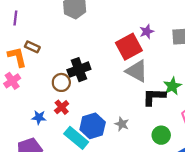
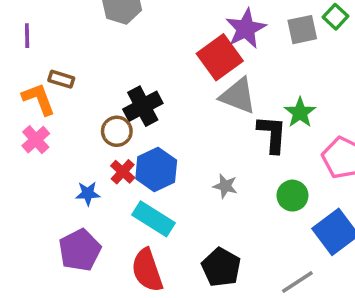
purple star: (147, 32) -> (246, 29), size x1.6
black L-shape: (154, 97) -> (272, 134), turned 100
blue hexagon: (93, 126) -> (156, 169), moved

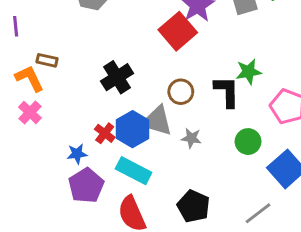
gray triangle: (238, 96) -> (157, 121), moved
green star: (300, 113) -> (249, 72), turned 30
brown circle: (117, 131) -> (181, 92), moved
purple pentagon: (80, 250) -> (86, 186), moved

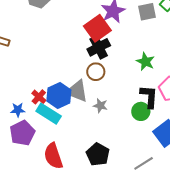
green star: (249, 72) -> (145, 62), turned 30
black cross: (117, 77) -> (99, 47), moved
black L-shape: (227, 92) -> (149, 97), moved
cyan rectangle: (134, 171) -> (49, 114), moved

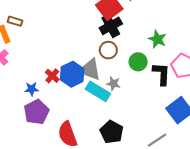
green circle: (141, 111) -> (138, 62), moved
cyan rectangle: (49, 114) -> (98, 91), moved

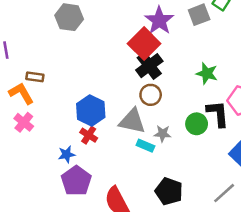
green circle: (138, 62) -> (197, 124), moved
blue hexagon: (72, 74) -> (91, 111), moved
cyan rectangle: (98, 91) -> (145, 146), size x0.6

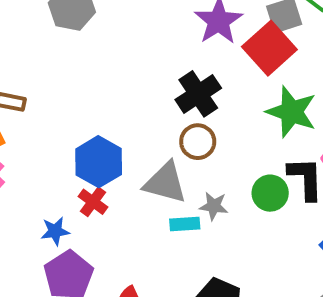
red square: (144, 44) -> (269, 48), moved
green star: (207, 73) -> (292, 112), size x1.4
cyan rectangle: (145, 146) -> (185, 224), turned -30

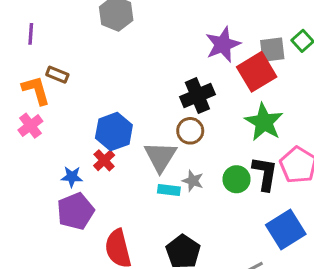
gray triangle: (165, 183) -> (160, 157), turned 36

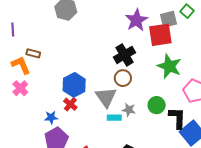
red square: (257, 72) -> (160, 35), turned 30
black L-shape: (265, 173) -> (177, 118), moved

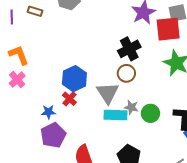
brown rectangle: (33, 53) -> (35, 11), moved
green circle: (157, 105) -> (150, 113), moved
cyan rectangle: (114, 118) -> (115, 115), size x1.5

